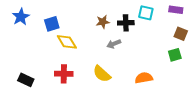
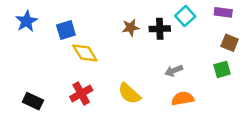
cyan square: (146, 13) -> (185, 16), turned 35
gray arrow: (114, 44) -> (174, 71), moved
red cross: (64, 74) -> (81, 93), turned -30

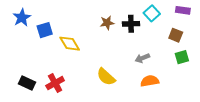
blue square: (66, 30) -> (45, 30), moved
brown square: (230, 43) -> (176, 35), moved
red cross: (81, 93) -> (55, 83), moved

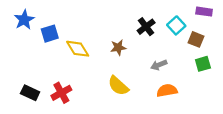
cyan square: (152, 13) -> (176, 25), moved
brown star: (107, 23) -> (118, 48), moved
black cross: (131, 24) -> (146, 27), turned -35

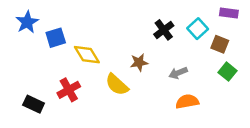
brown star: (118, 48) -> (139, 62), moved
green square: (203, 64) -> (228, 72), turned -35
yellow semicircle: (118, 86) -> (117, 85), moved
red cross: (61, 93) -> (69, 90), moved

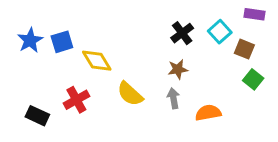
blue star: (27, 22) -> (30, 40), moved
brown star: (139, 62) -> (178, 69), moved
gray arrow: (178, 73) -> (173, 98), moved, turned 102

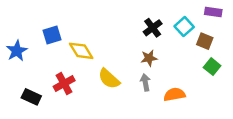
blue star: (30, 40) -> (17, 51), moved

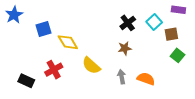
brown square: (205, 41) -> (171, 34), turned -32
blue star: (17, 51) -> (14, 15), moved
gray arrow: (145, 82) -> (122, 77), moved
orange semicircle: (174, 94) -> (146, 79), turned 30

